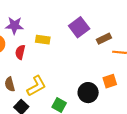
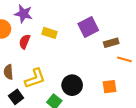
black circle: (88, 93) -> (72, 85), moved

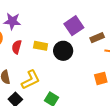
yellow rectangle: (50, 33) -> (41, 46), moved
black circle: (72, 85) -> (63, 51), moved

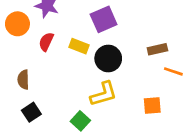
purple square: (74, 26) -> (104, 19), moved
yellow L-shape: (31, 80) -> (104, 94), moved

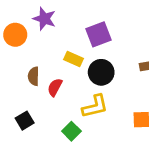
red semicircle: (46, 42) -> (55, 87), moved
brown semicircle: (23, 80) -> (34, 76), moved

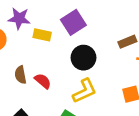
yellow rectangle: (74, 59) -> (42, 35), moved
red semicircle: (55, 87) -> (43, 81), turned 114

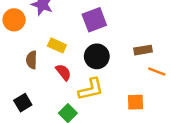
yellow rectangle: (42, 35) -> (57, 45), moved
red semicircle: (43, 81) -> (63, 72), moved

